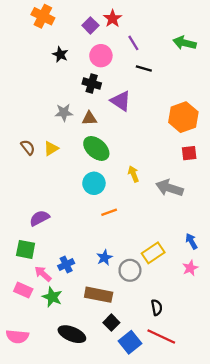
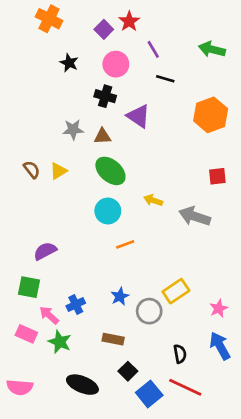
orange hexagon: (183, 117) -> (211, 115), moved
yellow arrow: (133, 174) -> (153, 200), turned -49
blue arrow: (191, 241) -> (220, 346), moved, size x1.5
brown rectangle: (99, 295) -> (113, 339), size x0.7

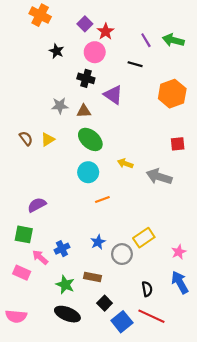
red star: (129, 21) -> (106, 31), moved
purple line: (153, 49) -> (146, 40), moved
green star: (60, 342) -> (65, 285), moved

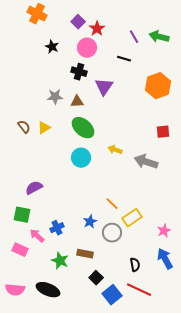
purple triangle: (113, 95) -> (104, 87), turned 30
orange line: (102, 199) -> (112, 204), moved, turned 64
black ellipse: (67, 314) -> (48, 290), moved

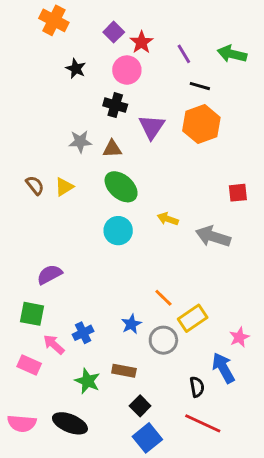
purple line: (134, 37) -> (184, 54), moved
black line: (124, 59) -> (200, 86), moved
orange hexagon: (158, 86) -> (201, 124), moved
blue arrow: (165, 259) -> (223, 368), moved
blue square: (112, 295) -> (147, 438), moved

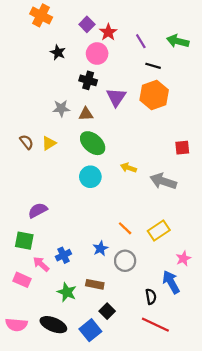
yellow rectangle: (193, 318) -> (159, 231), moved
blue square: (147, 438) -> (90, 330), moved

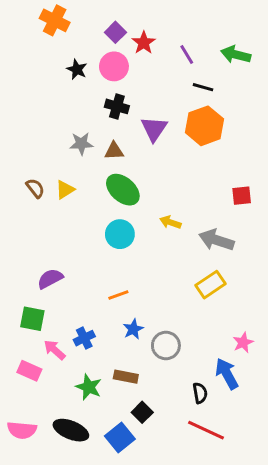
pink circle: (97, 54) -> (114, 66), moved
orange line: (125, 228) -> (118, 295), moved, turned -64
yellow rectangle: (159, 231) -> (210, 285), moved

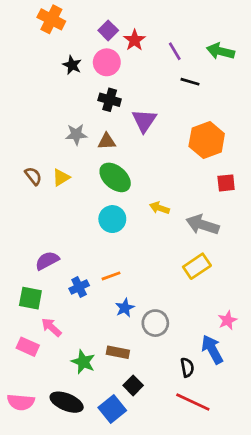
orange hexagon: (205, 126) -> (207, 140), moved
blue cross: (84, 338) -> (79, 287), moved

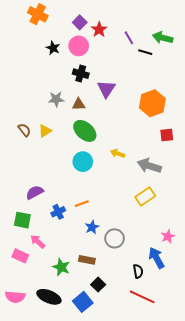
black line: (190, 82) -> (145, 52), moved

